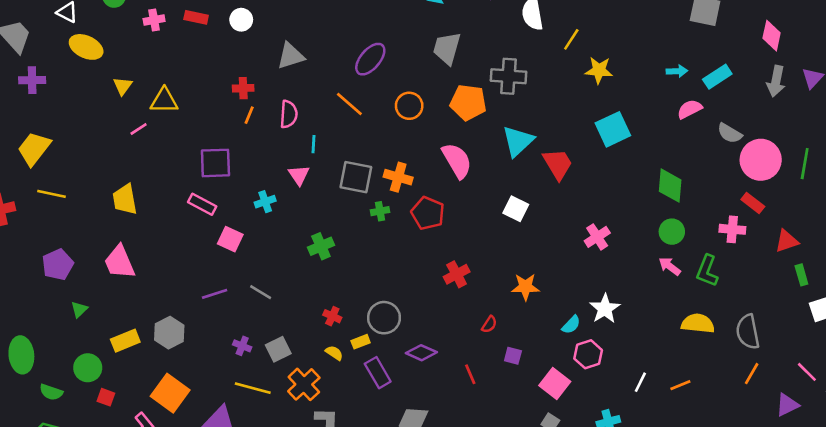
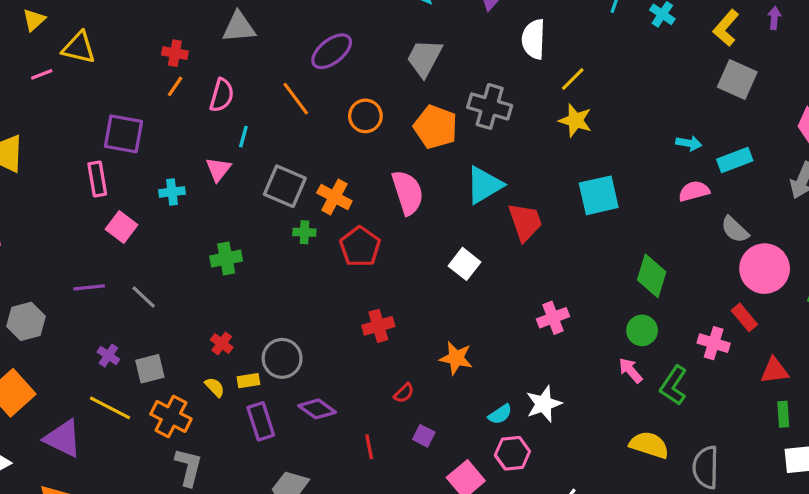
yellow star: (599, 70) -> (575, 120), moved
pink rectangle: (202, 204) -> (97, 179), turned 40
orange cross: (304, 384) -> (171, 416), turned -32

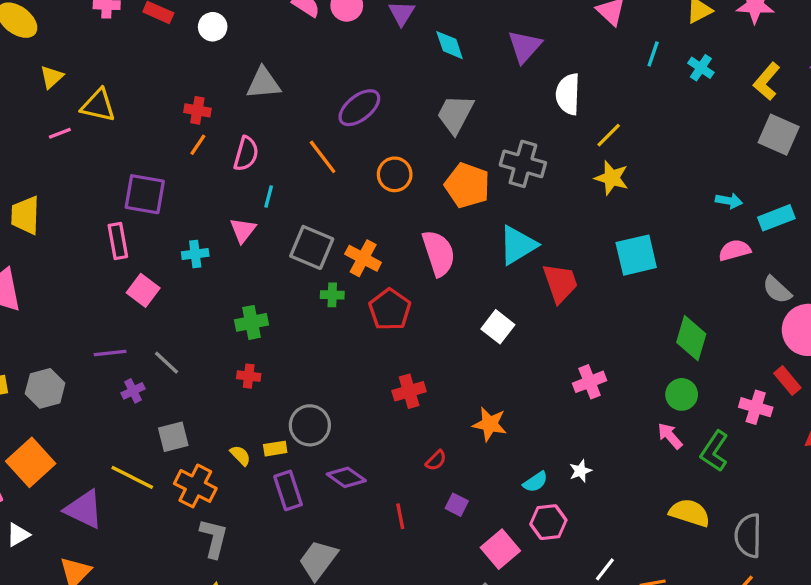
red cross: (222, 344) -> (249, 376), moved, turned -30
purple cross: (108, 356) -> (133, 391), moved, turned 30
white star: (544, 404) -> (580, 471), size x0.6

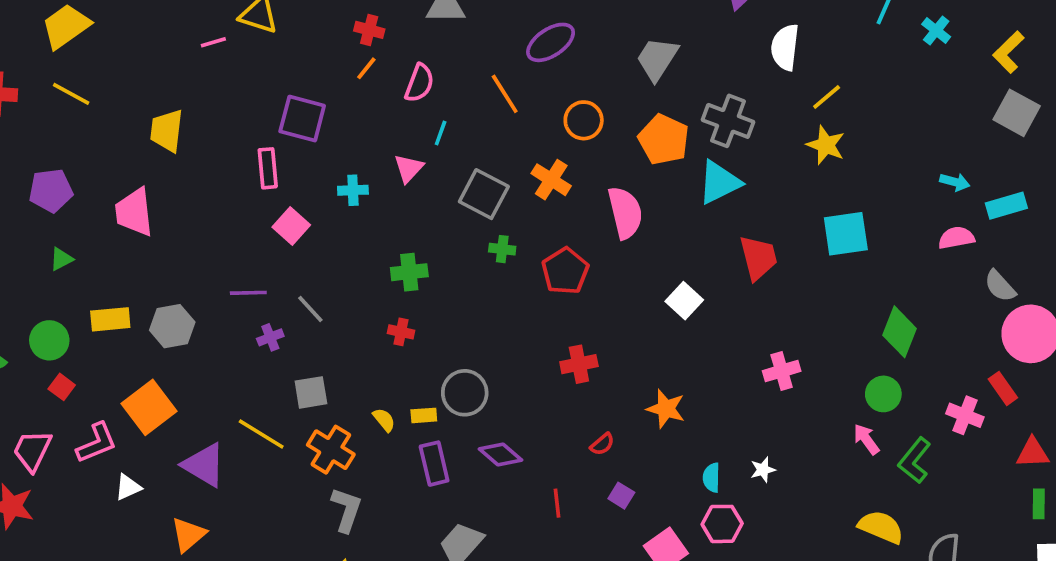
cyan triangle: (518, 245) -> (719, 182), moved
orange cross: (363, 258) -> (551, 180), moved
cyan semicircle: (535, 482) -> (712, 478), turned 120

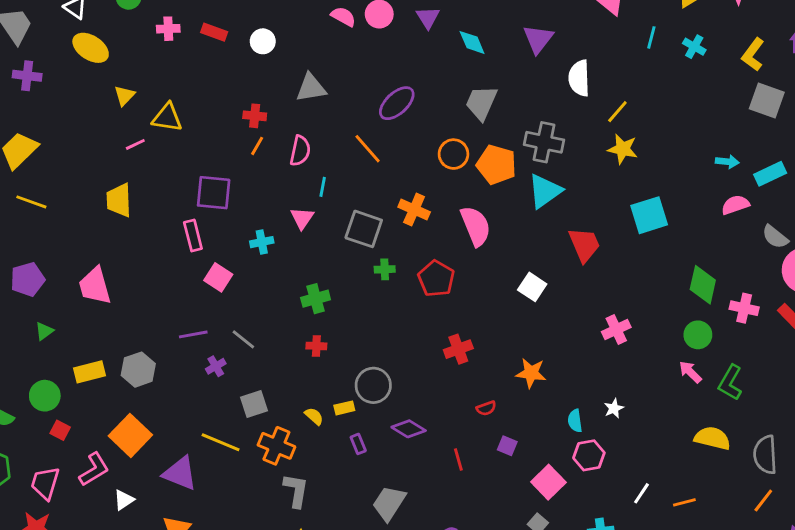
orange circle: (584, 120) -> (453, 154), moved
yellow trapezoid: (167, 131) -> (119, 200), moved
pink cross: (965, 415) -> (744, 308), moved
red semicircle: (602, 444) -> (486, 408), turned 30
purple rectangle: (434, 464) -> (358, 444), size x0.6

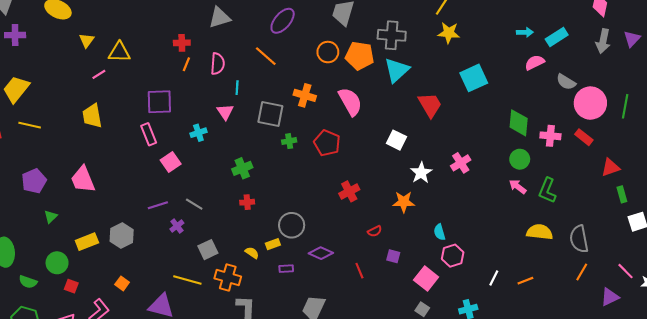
pink square: (218, 277) -> (171, 162), turned 30
white star: (614, 408) -> (421, 173), moved, size x1.5
orange square: (130, 435) -> (122, 283), size x0.5
purple rectangle: (358, 444) -> (286, 269), turned -64

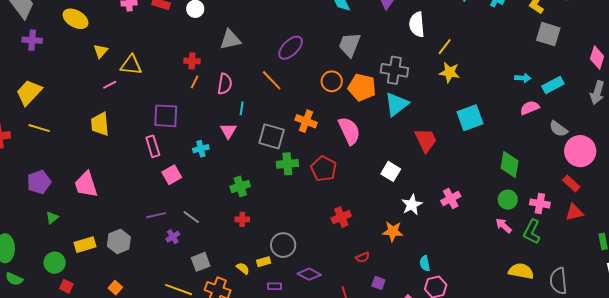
pink cross: (550, 136) -> (540, 203), moved
green cross: (289, 141) -> (287, 164), size x1.5
red triangle: (610, 167) -> (574, 212), moved
green semicircle: (28, 282) -> (14, 279), moved

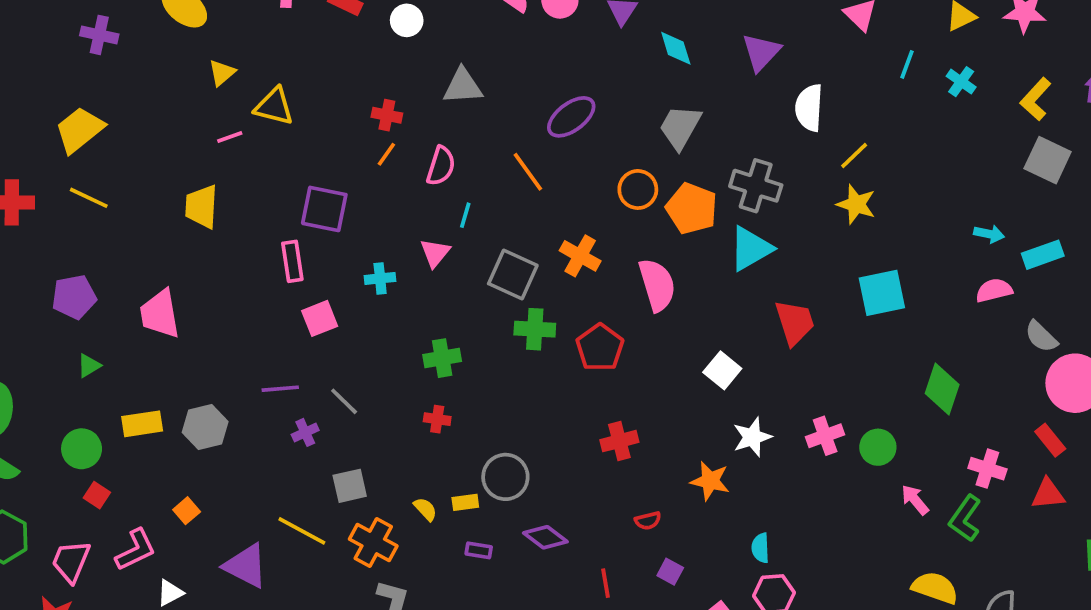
green circle: (508, 200) -> (878, 447), moved

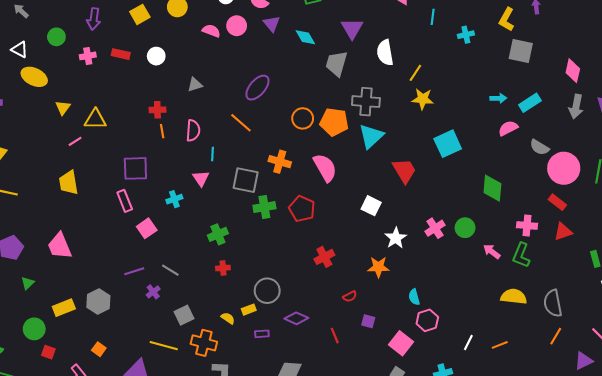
cyan cross: (961, 82) -> (466, 35), moved, turned -35
gray triangle: (463, 86) -> (195, 85), size x0.7
gray trapezoid: (680, 127) -> (337, 64), moved
orange line: (386, 154) -> (162, 131), turned -32

